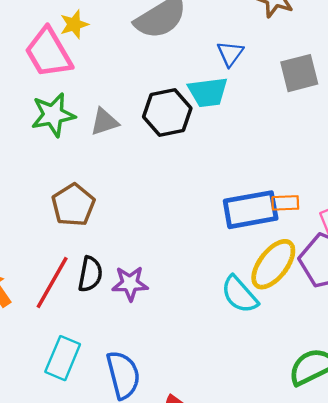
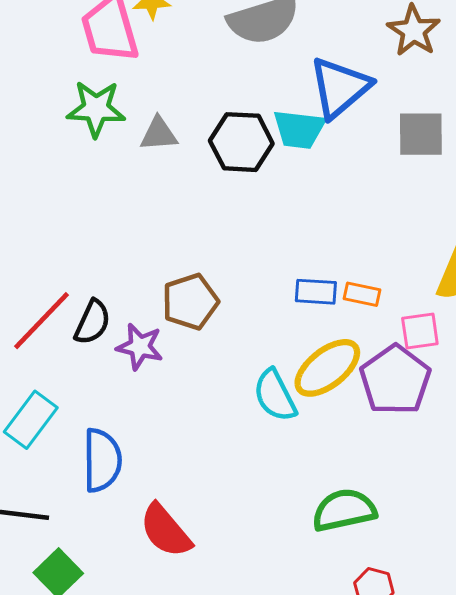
blue triangle: (230, 54) -> (340, 87), size x1.8
brown pentagon: (73, 205) -> (190, 302), moved
blue rectangle: (251, 210) -> (316, 292), size x0.6

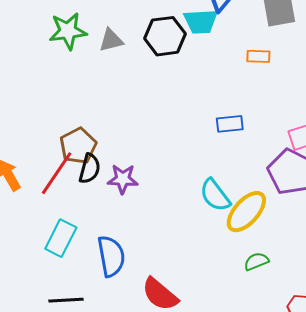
orange rectangle: (362, 294) -> (258, 56), moved
brown pentagon: (190, 302) -> (78, 146), moved
yellow ellipse: (327, 368) -> (246, 212), moved
green semicircle: (344, 510) -> (256, 261), moved, size x0.6

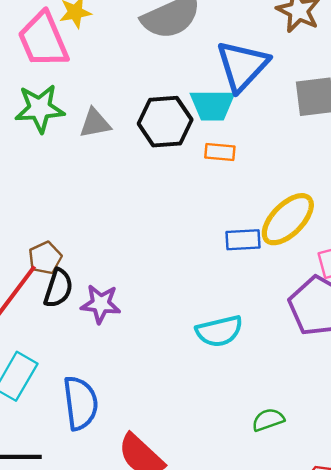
orange rectangle: (258, 56) -> (220, 152), moved
brown pentagon: (78, 146) -> (45, 258), size x0.7
cyan semicircle: (215, 195) -> (219, 331), turned -69
yellow ellipse: (246, 212) -> (288, 219), moved

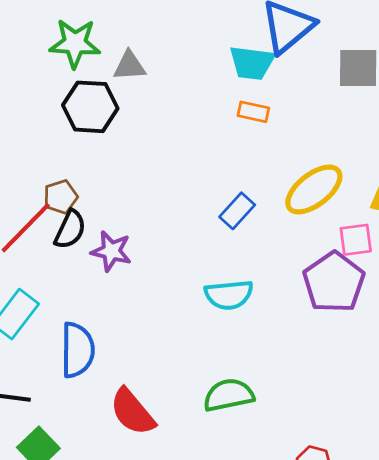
black hexagon: (165, 122) -> (90, 107), moved
blue rectangle: (243, 240) -> (237, 211), moved, turned -52
green semicircle: (268, 420) -> (229, 395), moved, size x1.5

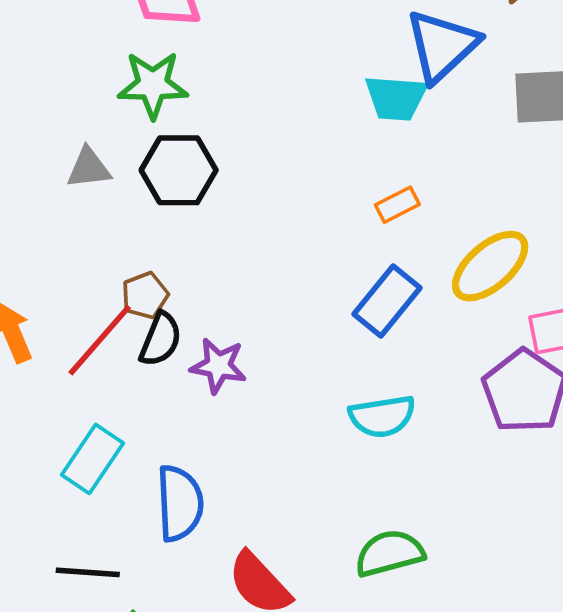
gray triangle: (129, 66) -> (89, 168), moved
orange rectangle: (253, 112) -> (397, 205), moved, turned -36
blue rectangle: (237, 211) -> (387, 301), size x1.4

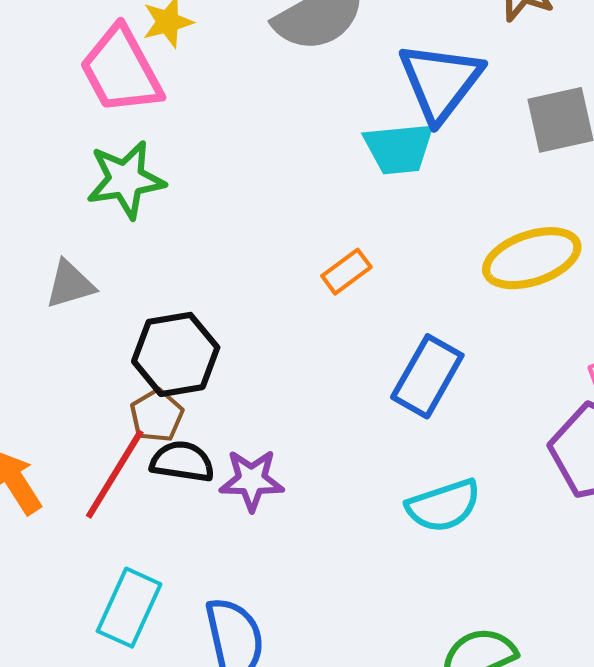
black hexagon: (179, 170) -> (176, 354), moved
orange rectangle: (397, 205) -> (346, 272), moved
yellow ellipse: (490, 266) -> (532, 258), moved, turned 32
black semicircle: (160, 339) -> (182, 462), turned -94

